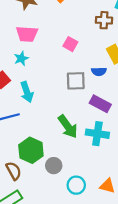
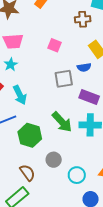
green hexagon: (31, 150) -> (30, 135), moved
brown semicircle: (14, 171) -> (27, 173), moved

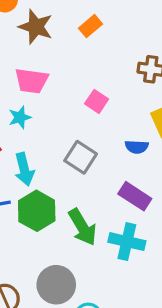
gray square: (64, 79) -> (81, 157), moved, turned 30
green hexagon: (30, 135) -> (37, 211), moved
gray circle: (54, 160) -> (56, 285), size x1.5

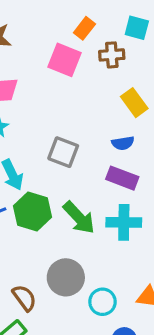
orange rectangle: (90, 26) -> (84, 28), moved
pink square: (97, 101) -> (65, 60), moved, size x1.5
blue semicircle: (137, 147) -> (123, 143), moved

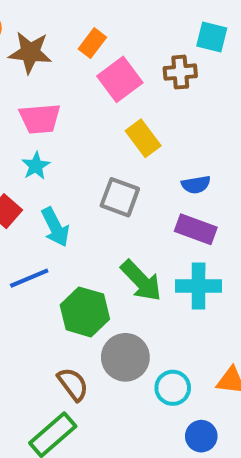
orange rectangle: (84, 28) -> (92, 43), moved
pink square: (65, 60) -> (120, 79), turned 32
yellow rectangle: (134, 103) -> (143, 138), moved
green hexagon: (32, 211) -> (85, 312), moved

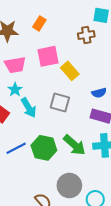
pink square: (120, 79) -> (48, 56), moved, turned 30
cyan arrow: (55, 227) -> (29, 108), moved
green hexagon: (85, 312) -> (44, 148), moved

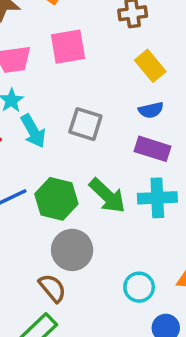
yellow rectangle: (70, 71) -> (150, 66), moved
gray circle: (69, 185) -> (72, 250), moved

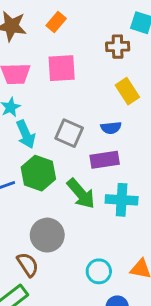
blue semicircle: (151, 110) -> (111, 128), moved
purple rectangle: (153, 149) -> (105, 160), moved, turned -32
green hexagon: (56, 199) -> (38, 173), moved

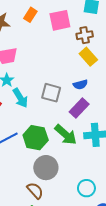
brown cross: (118, 47) -> (85, 35), moved
pink square: (62, 68) -> (60, 20), moved
purple rectangle: (105, 160) -> (79, 108), turned -30
green hexagon: (38, 173) -> (36, 138), moved

